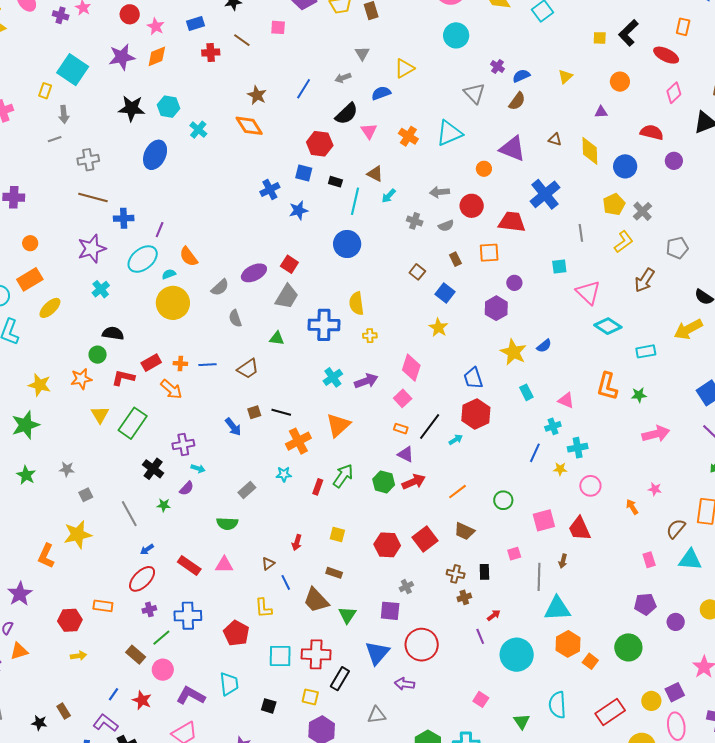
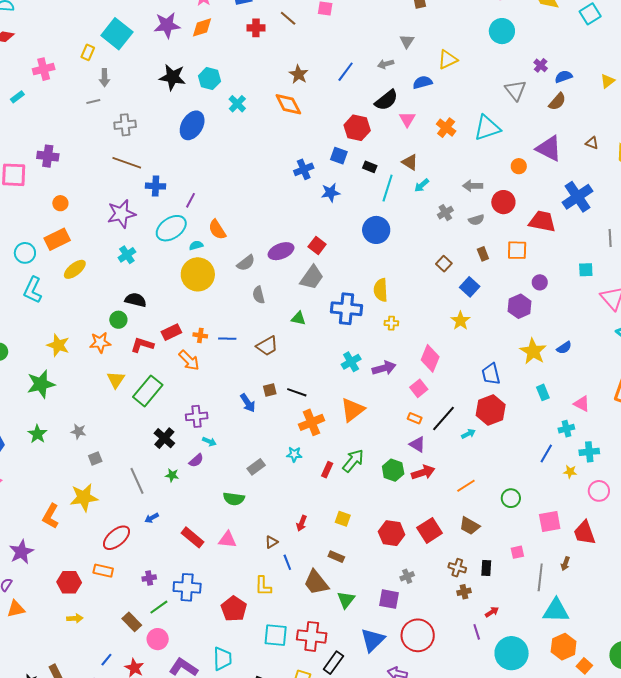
gray cross: (415, 221) -> (445, 213), turned 35
red ellipse: (142, 579) -> (116, 538), moved

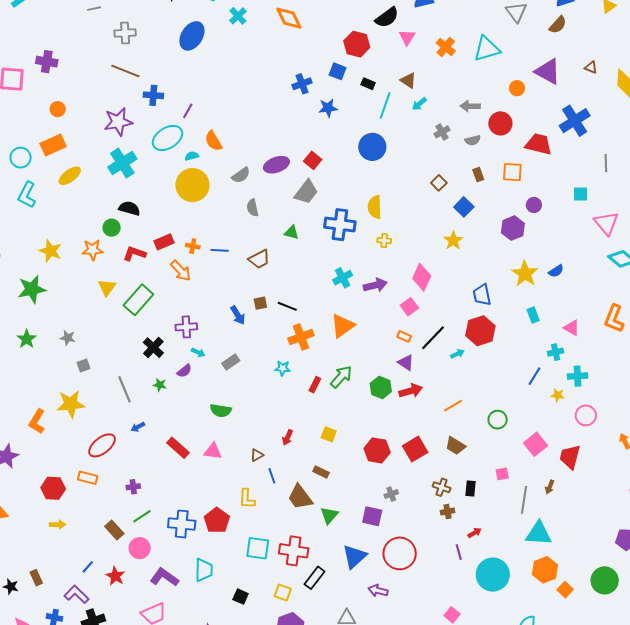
cyan cross: (127, 255) -> (122, 163), size x1.6
gray rectangle: (256, 467) -> (231, 362), moved
pink square: (550, 521) -> (535, 444), turned -30
red trapezoid: (585, 533) -> (570, 457), turned 32
blue cross: (187, 587) -> (182, 524), moved

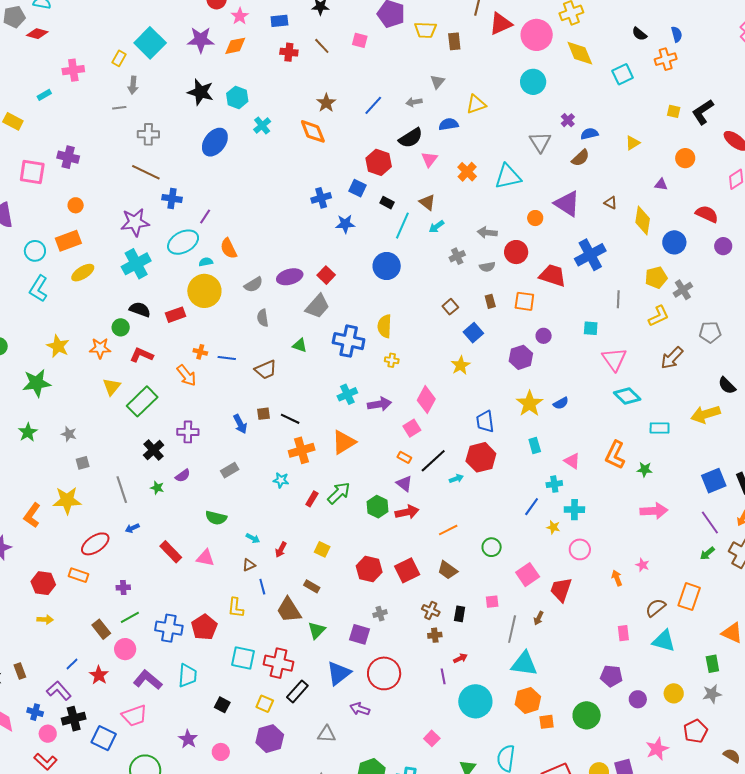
red rectangle: (164, 242) -> (175, 315), moved
cyan arrow: (198, 352) -> (253, 538), moved
orange square: (565, 590) -> (547, 722), turned 35

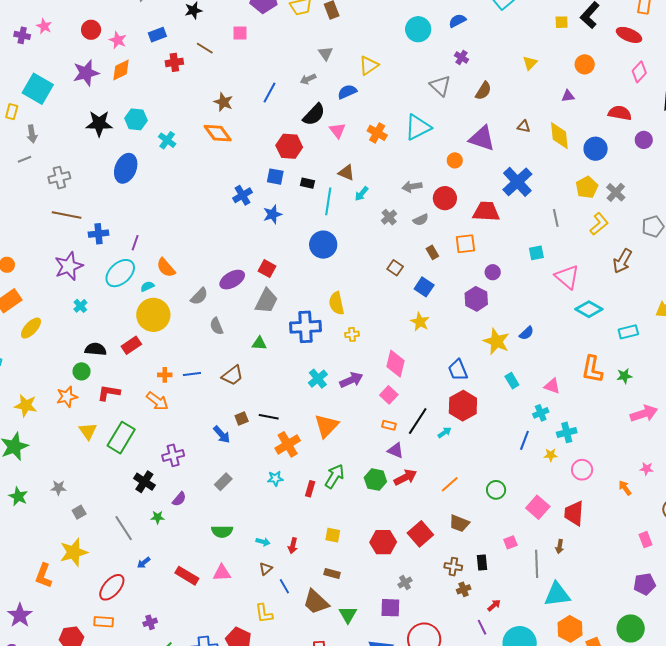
blue semicircle: (589, 134) -> (457, 21), moved
cyan cross: (136, 264) -> (80, 306), size x0.5

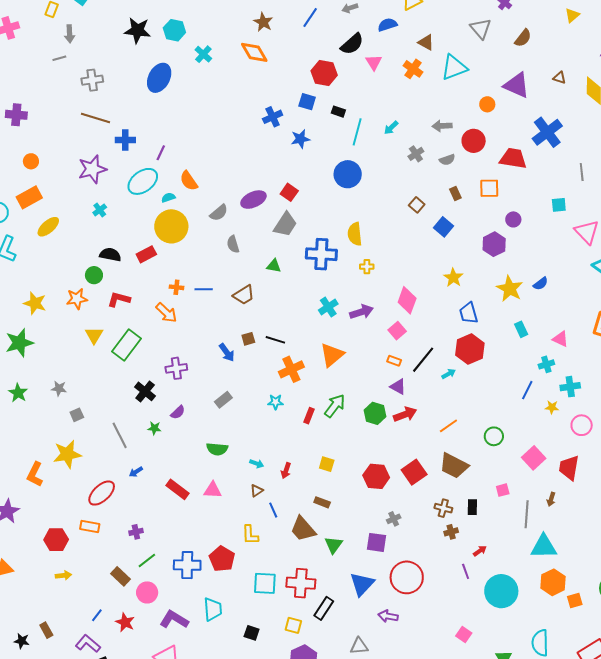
brown triangle: (346, 173) -> (426, 42), moved
yellow star: (420, 322) -> (453, 278), moved
brown trapezoid: (459, 523) -> (454, 466), size x1.4

